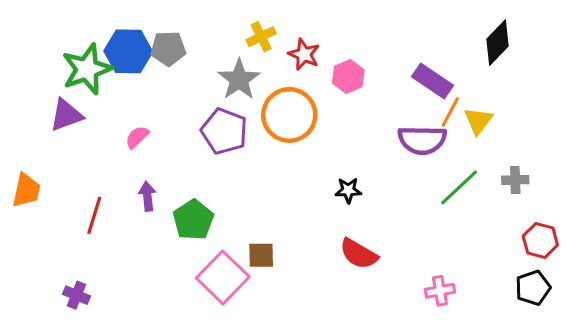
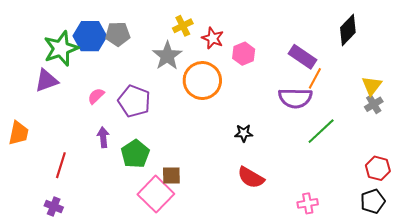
yellow triangle: (478, 121) -> (372, 86), moved
purple pentagon: (224, 131) -> (134, 101), moved
gray cross: (515, 180) -> (374, 104), moved, turned -30
red line: (94, 215) -> (61, 165), moved
brown square: (261, 255) -> (171, 175), moved

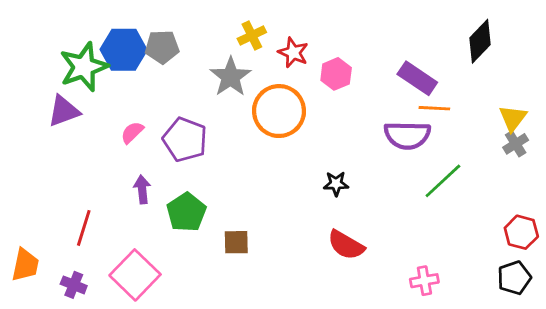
orange line: (315, 78) -> (434, 108), turned 65
orange trapezoid: (19, 133) -> (25, 265), moved
pink square: (156, 194) -> (135, 275), moved

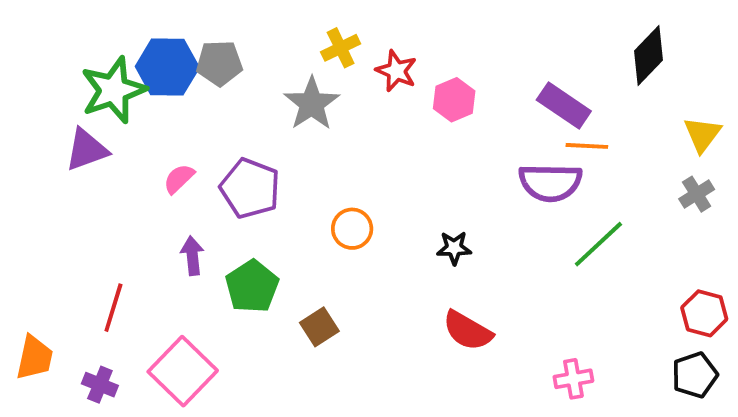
orange circle: (279, 111) -> (352, 229), moved, size x0.6
yellow triangle: (513, 118) -> (702, 134), moved
brown square: (236, 242) -> (319, 327), turned -32

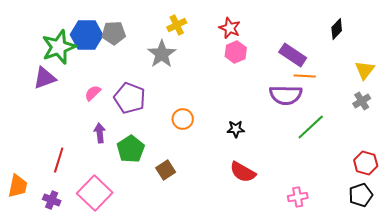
black diamond: (648, 55) -> (337, 29), size x0.7
red star: (396, 71) -> (230, 28), moved

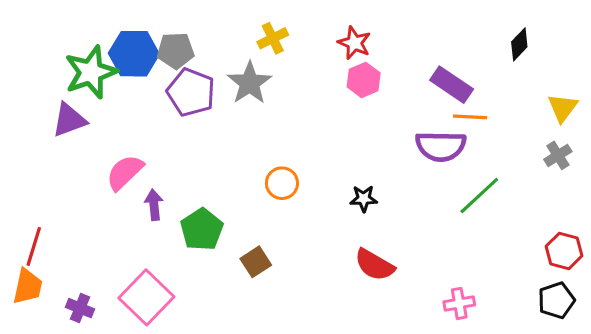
pink semicircle: (93, 93) -> (125, 172), moved, size x1.5
purple pentagon: (130, 98) -> (191, 92), moved
red line: (59, 160) -> (34, 246), moved

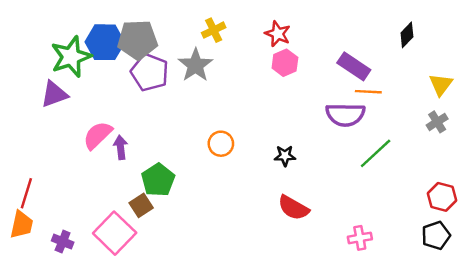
gray pentagon: (176, 51) -> (138, 40), size x1.4
purple arrow: (154, 205) -> (121, 147), moved
brown square: (256, 262) -> (141, 205), moved

